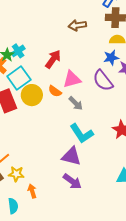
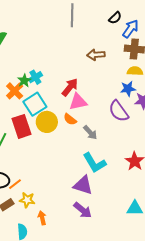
pink triangle: (72, 79) -> (78, 102), moved

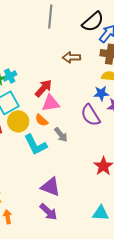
black semicircle: (115, 18) -> (93, 22), size x1.6
cyan L-shape: (94, 163) -> (36, 145), moved

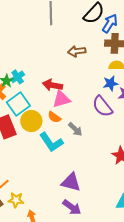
red arrow: (43, 88) -> (53, 85), turned -114

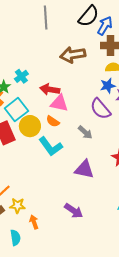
brown arrow: (77, 51) -> (73, 55), size x1.4
cyan cross: (18, 77) -> (21, 76), moved
pink triangle: (61, 99) -> (59, 103), turned 30
gray arrow: (75, 129) -> (85, 132), moved
purple triangle: (71, 182) -> (84, 169), moved

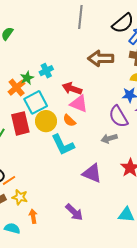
gray arrow: (85, 132) -> (109, 138), moved, turned 112
cyan semicircle: (15, 238) -> (12, 228), turned -77

